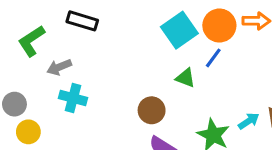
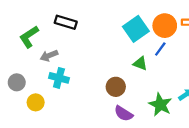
yellow circle: (28, 132) -> (36, 102), moved

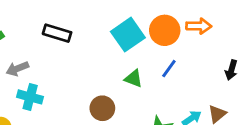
black rectangle: (66, 22) -> (57, 33), moved
blue line: (160, 49) -> (169, 69), moved

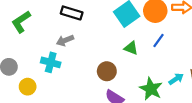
gray arrow: (17, 69) -> (65, 40), moved

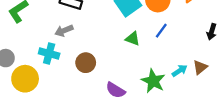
brown circle: (107, 71) -> (86, 63), moved
yellow circle: (28, 87) -> (25, 79), size x1.5

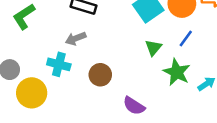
green triangle: (133, 39) -> (153, 48), turned 49
green star: (153, 81) -> (177, 72), moved

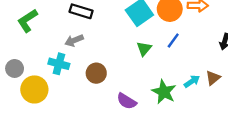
green star: (177, 72) -> (164, 92), moved

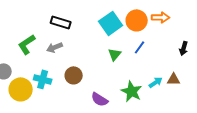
green L-shape: (27, 21) -> (27, 44), moved
cyan cross: (59, 64) -> (43, 79), moved
brown triangle: (213, 78) -> (174, 79), turned 40

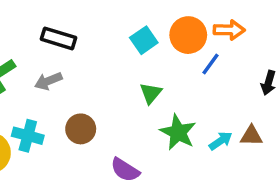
cyan square: (111, 23) -> (144, 40), size x0.7
blue line: (140, 47) -> (210, 64), moved
green star: (132, 91) -> (178, 132), moved

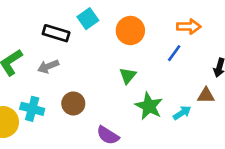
orange circle: (188, 35) -> (130, 31), moved
cyan square: (144, 40) -> (88, 19), moved
brown triangle: (251, 136) -> (206, 96), moved

